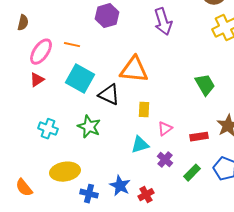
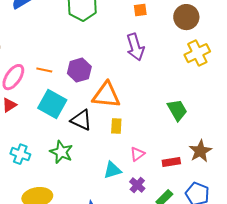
purple hexagon: (107, 16) -> (79, 70), moved
yellow rectangle: (144, 110) -> (116, 126), moved

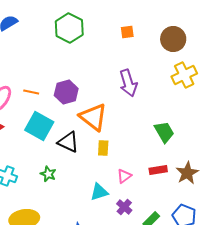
purple arrow: (135, 47) -> (128, 83), moved
orange triangle: (106, 95) -> (93, 117), turned 32
green star: (61, 152) -> (48, 174), size x0.7
red rectangle: (171, 162) -> (158, 170), moved

